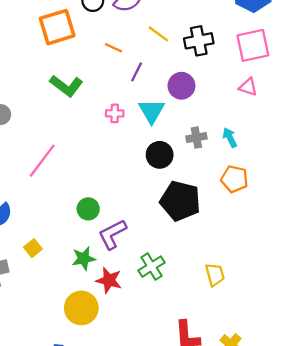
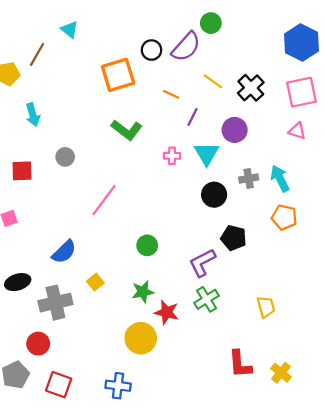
black cross: (199, 41) -> (251, 88), turned -32
cyan arrow: (230, 138) -> (280, 178), size x1.4
black pentagon: (180, 201) -> (234, 238), size x0.7
purple L-shape: (112, 234) -> (202, 263), moved

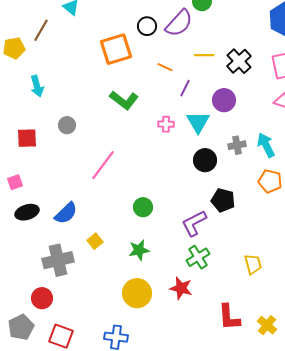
yellow line: (213, 81) -> (204, 55), turned -36
black ellipse: (18, 282) -> (27, 212), moved
red star: (167, 312) -> (181, 288), moved

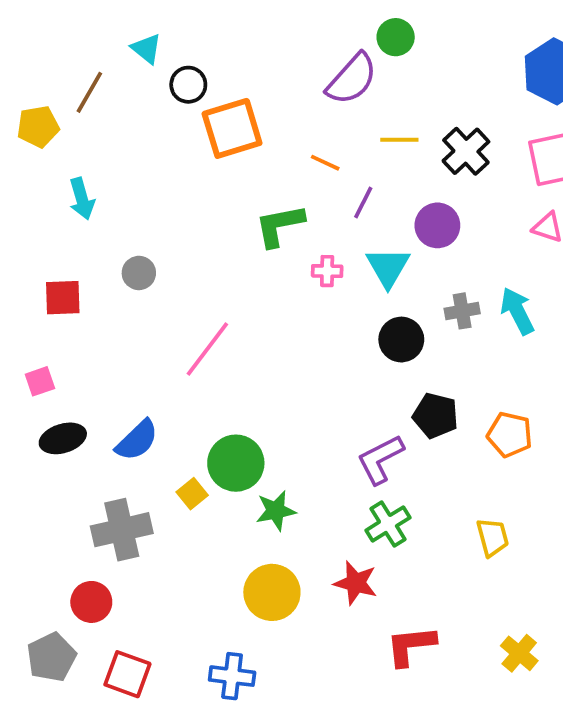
black circle: (147, 26) -> (188, 85), moved
green L-shape: (124, 100) -> (280, 225), moved, turned 132
orange pentagon: (270, 181) -> (510, 435), moved
green circle: (143, 207) -> (236, 463), moved, size x1.5
red L-shape: (229, 317) -> (411, 646), moved, turned 88

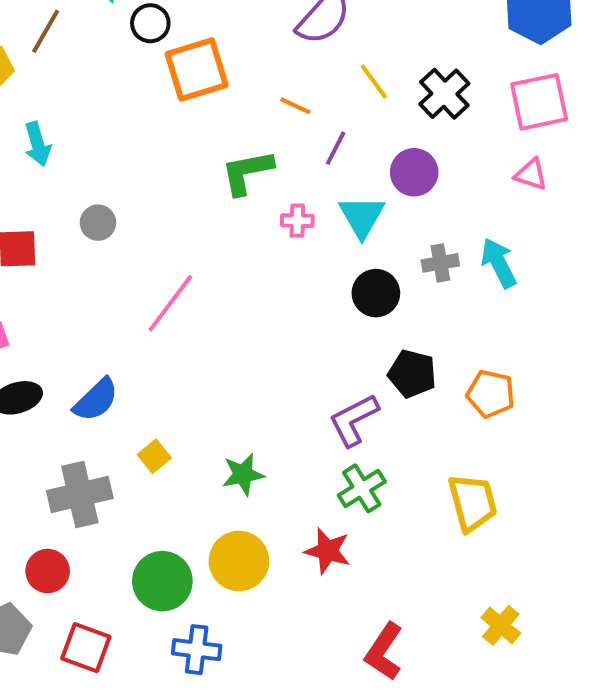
yellow line: (399, 140) -> (374, 82), turned 54
green circle: (236, 463) -> (162, 581), moved
yellow trapezoid: (493, 537) -> (473, 503), size x1.4
red L-shape: (411, 646) -> (384, 652), moved, turned -50

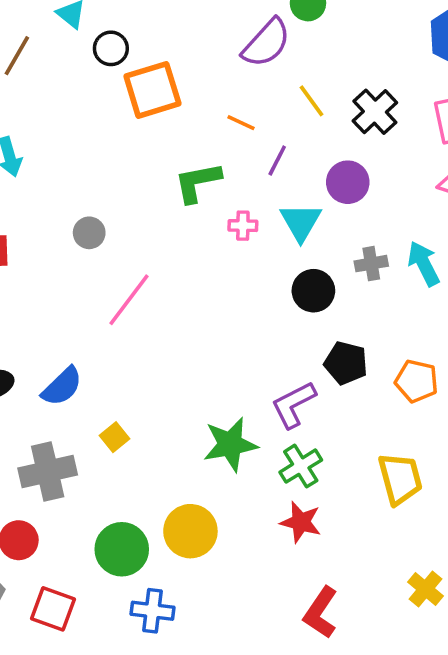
gray circle: (98, 223) -> (89, 233), moved
green star: (243, 474) -> (230, 444), moved, size x1.4
red star: (328, 551) -> (301, 522), moved

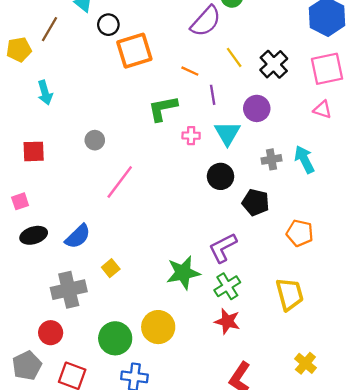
purple line: (277, 161) -> (213, 95), turned -36
black circle: (313, 291) -> (221, 176), moved
black pentagon: (346, 363) -> (256, 202), moved

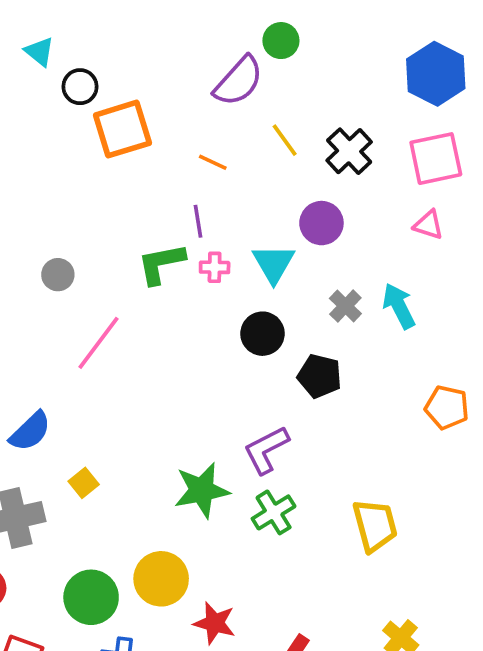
purple line: (213, 95) -> (198, 221), moved
green L-shape: (163, 108) -> (161, 264), moved
gray cross: (271, 159) -> (345, 306), turned -36
orange pentagon: (300, 233) -> (447, 407), moved
red star: (227, 321) -> (215, 623), moved

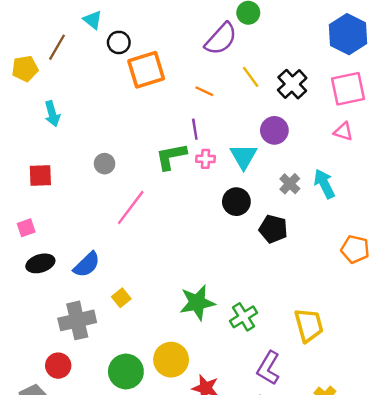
purple L-shape: (266, 450) -> (268, 368), moved, turned -32

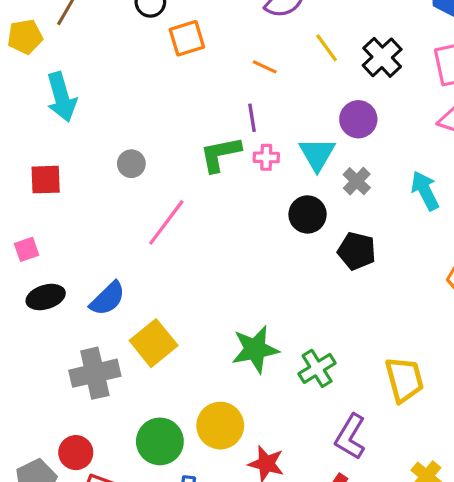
orange square: (146, 70) -> (187, 38), size x0.7
cyan arrow: (52, 114) -> (62, 97), size x1.4
gray cross: (290, 184) -> (357, 181), moved
yellow square: (121, 298) -> (154, 343), size x1.8
red circle: (58, 366) -> (76, 453), moved

